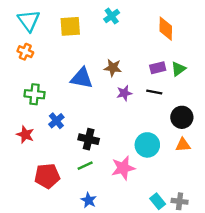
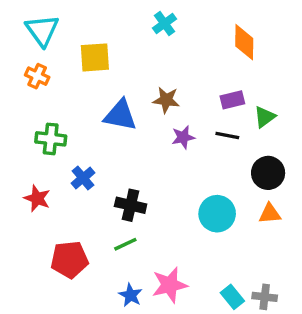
yellow square: (70, 26) -> (95, 57), moved
green triangle: (178, 69) -> (265, 117), moved
pink star: (123, 168) -> (170, 285), moved

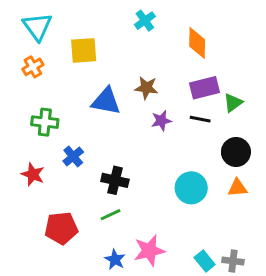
orange diamond: (244, 42) -> (197, 43), moved
orange cross: (37, 76) -> (33, 67), turned 36
purple rectangle: (232, 100) -> (205, 88), size x1.4

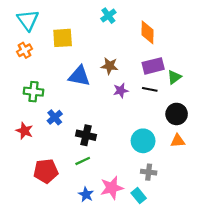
cyan rectangle: (205, 261) -> (139, 196), moved
gray cross: (233, 261) -> (149, 172), moved

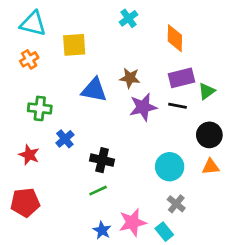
cyan triangle: (28, 20) -> (33, 24), turned -40
purple star: (121, 90) -> (143, 107), size x1.5
red pentagon: (46, 171) -> (25, 202), moved
gray cross: (149, 172) -> (176, 204), turned 32

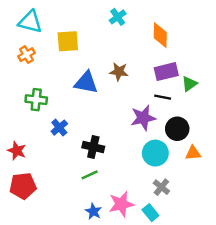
purple star: (143, 107) -> (143, 118), moved
black circle: (209, 135) -> (177, 129), moved
red star: (29, 155) -> (17, 151), moved

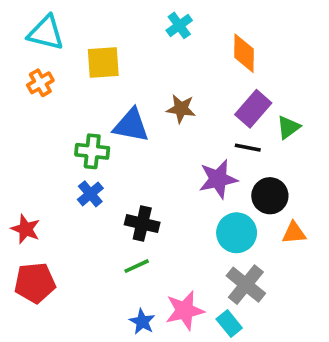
purple rectangle: (166, 72) -> (253, 109), turned -35
green cross: (36, 100) -> (92, 151), moved
gray cross: (161, 187) -> (246, 285), size x1.5

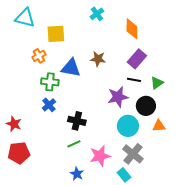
orange cross: (40, 83) -> (39, 56), moved
green triangle: (288, 127) -> (157, 83), moved
pink star: (185, 311) -> (100, 156), moved

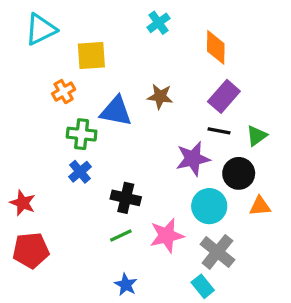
cyan triangle: (25, 18) -> (41, 29), turned -40
pink star: (100, 156) -> (167, 236), moved

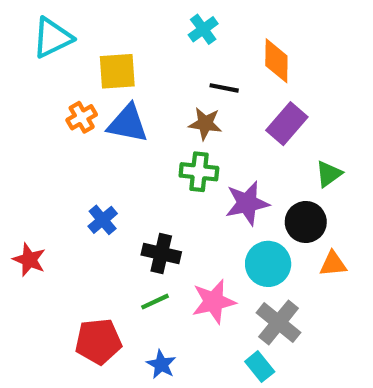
blue triangle: (116, 111) -> (128, 124), moved
black line: (219, 131) -> (224, 88), moved
green cross: (82, 134) -> (199, 172), moved
red pentagon: (31, 250) -> (98, 341), moved

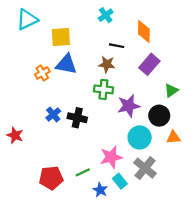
orange cross: (82, 117) -> (42, 73), moved
black cross: (161, 253) -> (77, 118), moved
green line: (155, 302) -> (83, 172), moved
blue star: (161, 364) -> (100, 190), moved
cyan rectangle: (260, 367) -> (120, 181), moved

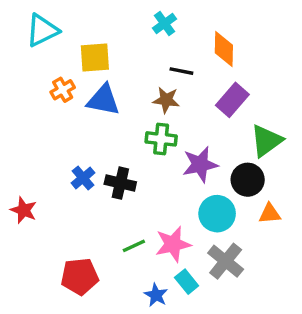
orange cross: (42, 73) -> (63, 90), moved
green triangle: (171, 90) -> (266, 141), size x1.5
green line: (83, 172) -> (134, 246), moved

